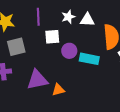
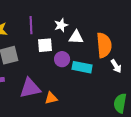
white triangle: (87, 20) -> (76, 37), moved

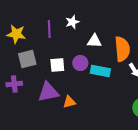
white star: (61, 25) -> (72, 22), moved
white square: (45, 45) -> (57, 65), moved

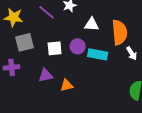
purple line: (49, 29) -> (47, 12), turned -48
purple triangle: (48, 92) -> (46, 75), size x0.7

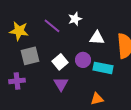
white square: (55, 48) -> (60, 62), turned -35
purple triangle: (46, 75) -> (61, 84), moved, turned -49
orange triangle: (67, 85) -> (97, 99), moved

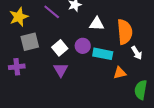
yellow star: (19, 31) -> (19, 17), turned -30
orange triangle: (97, 99) -> (120, 73), moved

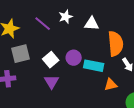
white triangle: (97, 24) -> (92, 24), moved

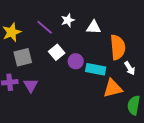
white square: (51, 60) -> (57, 52), moved
purple triangle: (52, 82) -> (31, 85), moved
orange triangle: (111, 85) -> (113, 88), size x1.5

